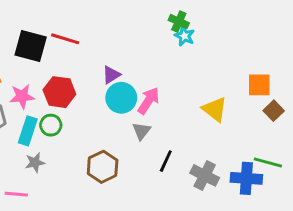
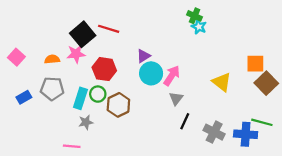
black square: (31, 46) -> (83, 34), turned 35
pink star: (22, 96) -> (76, 54), moved
brown square: (274, 111) -> (266, 83), size x1.5
gray triangle: (141, 131) -> (176, 98), moved
brown hexagon: (103, 167) -> (118, 105), moved

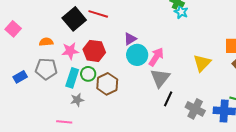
pink star: (76, 54) -> (70, 51), moved
pink square: (16, 57) -> (13, 29), moved
yellow triangle: (222, 82) -> (202, 63), turned 36
gray triangle: (176, 98) -> (160, 78), size x1.5

